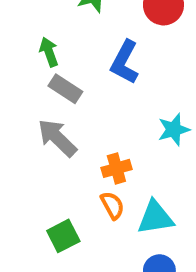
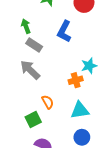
orange cross: (116, 168) -> (76, 80), moved
orange semicircle: (112, 205) -> (48, 102), moved

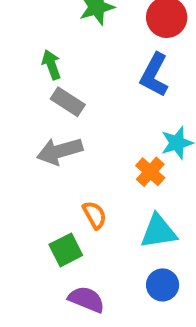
blue L-shape: (64, 31) -> (154, 75), moved
gray arrow: (30, 70) -> (60, 151), turned -60
orange cross: (76, 80) -> (150, 172), turned -32

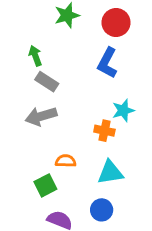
orange cross: (150, 172) -> (104, 131), turned -30
orange semicircle: (95, 215) -> (66, 161), turned -60
blue circle: (163, 285) -> (102, 210), moved

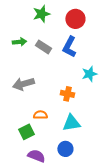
green arrow: (35, 56) -> (19, 42), turned 104
gray rectangle: (47, 82) -> (43, 47), moved
cyan star: (123, 110) -> (89, 74), moved

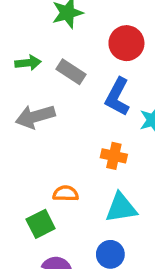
red circle: (75, 19) -> (126, 43), moved
blue L-shape: (69, 47) -> (117, 97), moved
gray arrow: (23, 84) -> (35, 117), moved

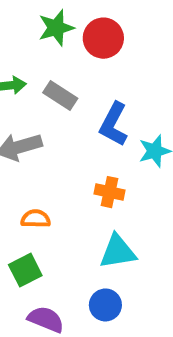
red circle: (126, 43) -> (103, 38), moved
orange semicircle: (66, 193) -> (36, 219), moved

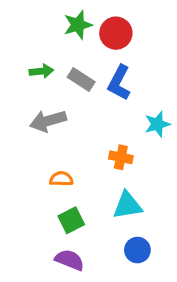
blue L-shape: (114, 124) -> (119, 83), moved
green square: (25, 270) -> (71, 220), moved
blue circle: (105, 305) -> (137, 250), moved

